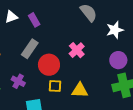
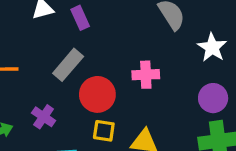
white star: (115, 30) -> (212, 47), turned -30
pink cross: (77, 50) -> (146, 75), turned 35

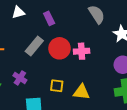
purple rectangle: (80, 18) -> (49, 18), moved
red circle: (97, 94) -> (59, 48), moved

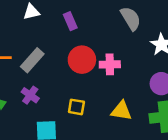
gray rectangle: (34, 46) -> (32, 60), moved
yellow triangle: (81, 92) -> (121, 111), moved

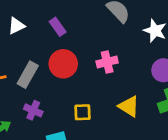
red circle: (82, 60) -> (63, 64), moved
yellow triangle: (121, 111) -> (129, 106), turned 35

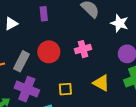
purple rectangle: (58, 27) -> (44, 14), moved, turned 32
purple cross: (33, 110) -> (27, 89), size x1.6

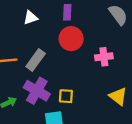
red circle: (49, 52) -> (71, 39), moved
yellow square: (65, 89) -> (66, 96), moved

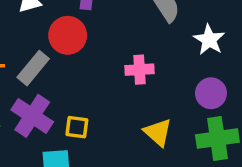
red circle: (71, 39) -> (68, 35), moved

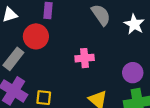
white star: (209, 40) -> (134, 24), moved

